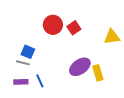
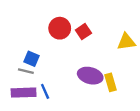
purple ellipse: (80, 67) -> (90, 76), turned 50
purple rectangle: (21, 82) -> (24, 93), size x1.5

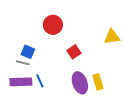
red square: (83, 32) -> (74, 52), moved
purple ellipse: (90, 76) -> (80, 83), moved, turned 55
yellow rectangle: (111, 82) -> (98, 82), moved

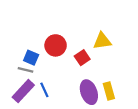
red circle: (53, 25) -> (56, 45), moved
yellow triangle: (112, 37) -> (102, 41), moved
purple rectangle: (21, 82) -> (23, 91), turned -45

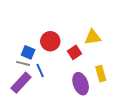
blue line: (44, 90) -> (40, 71), moved
yellow rectangle: (109, 91) -> (101, 74), moved

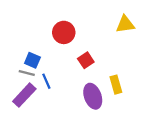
yellow triangle: (93, 37) -> (125, 24), moved
red circle: (50, 41) -> (64, 32), moved

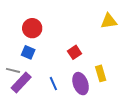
red circle: (64, 32) -> (32, 28), moved
gray line: (27, 73) -> (13, 70), moved
blue line: (46, 81) -> (53, 84), moved

